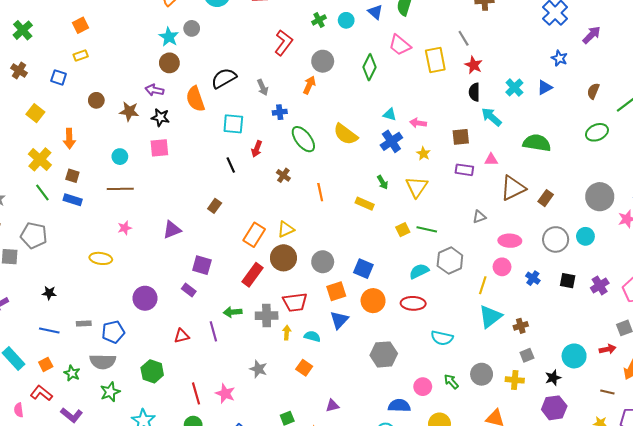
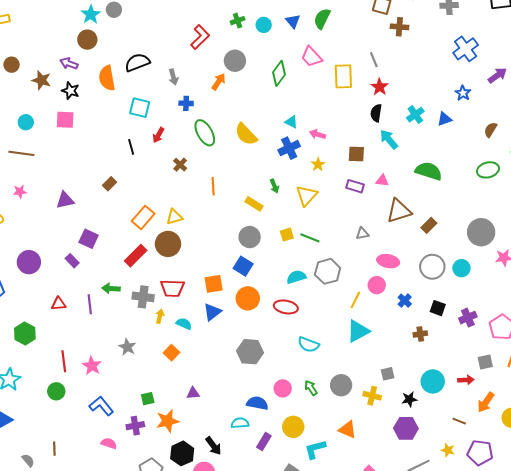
gray circle: (323, 262) -> (250, 237), moved
brown cross: (521, 326) -> (420, 334), moved

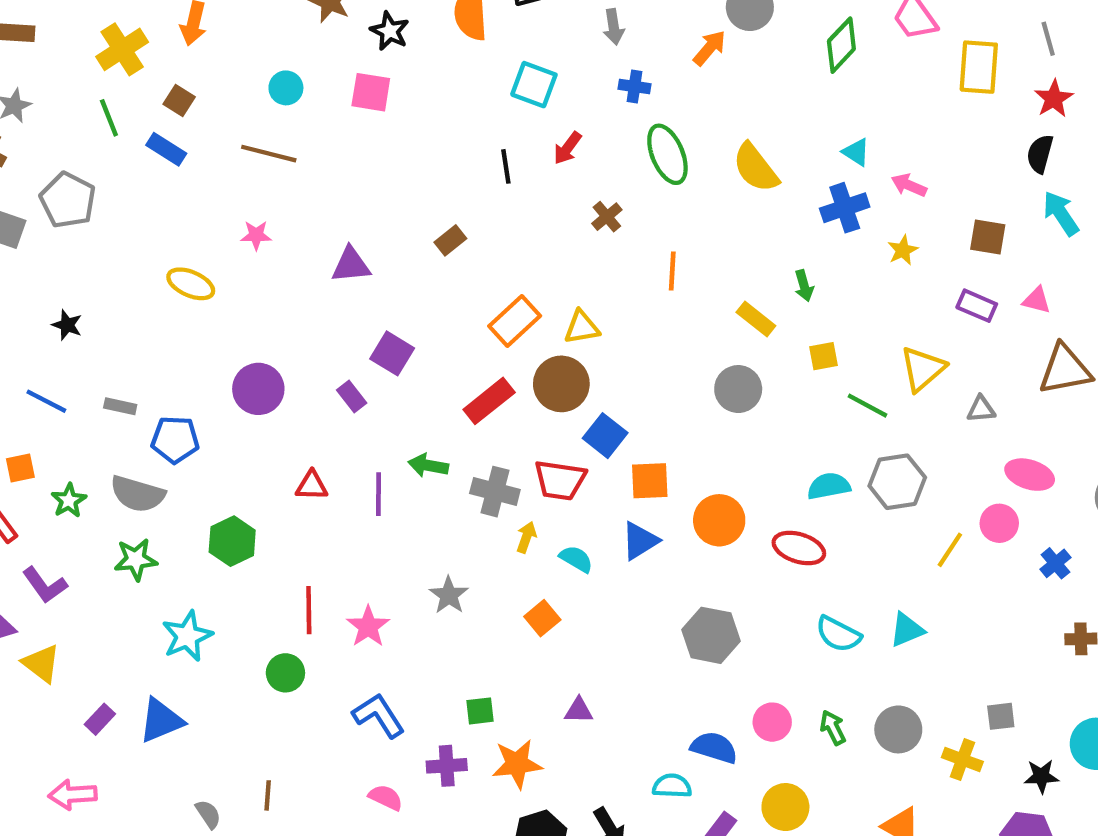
yellow triangle: (307, 196) -> (923, 369), moved
yellow square: (287, 235) -> (823, 356), moved
blue square: (243, 266) -> (605, 436), moved
cyan triangle: (358, 331) -> (907, 630), moved, size x0.7

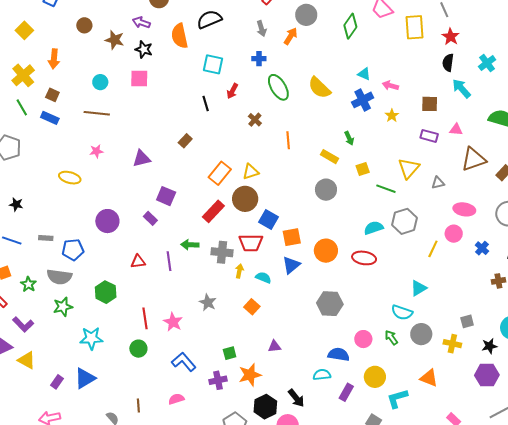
gray arrow: (614, 27) -> (261, 29), moved
cyan semicircle: (838, 634) -> (402, 312), moved
cyan star: (187, 636) -> (91, 338), turned 30
pink semicircle: (386, 797) -> (176, 399), moved, turned -35

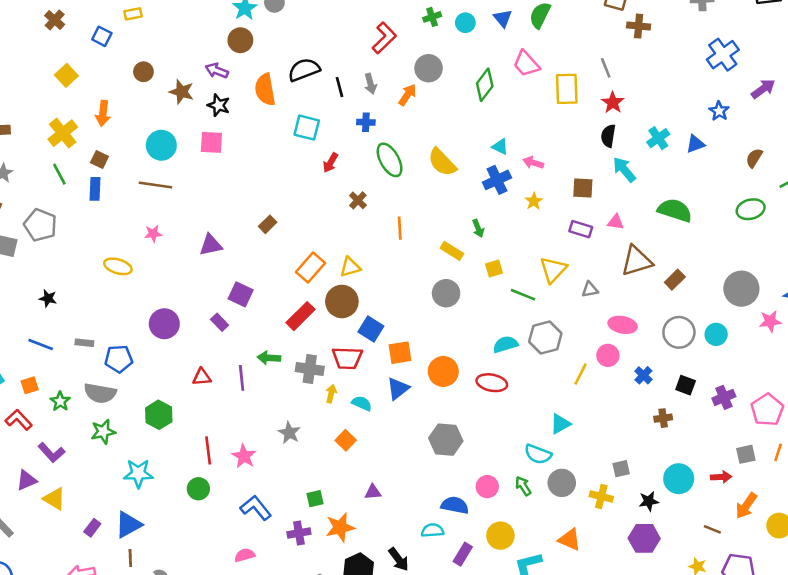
cyan circle: (100, 82) -> (161, 145), size x1.5
black line: (206, 103) -> (340, 87), moved
blue rectangle: (50, 118) -> (95, 189), turned 66
brown line: (138, 406) -> (130, 558), moved

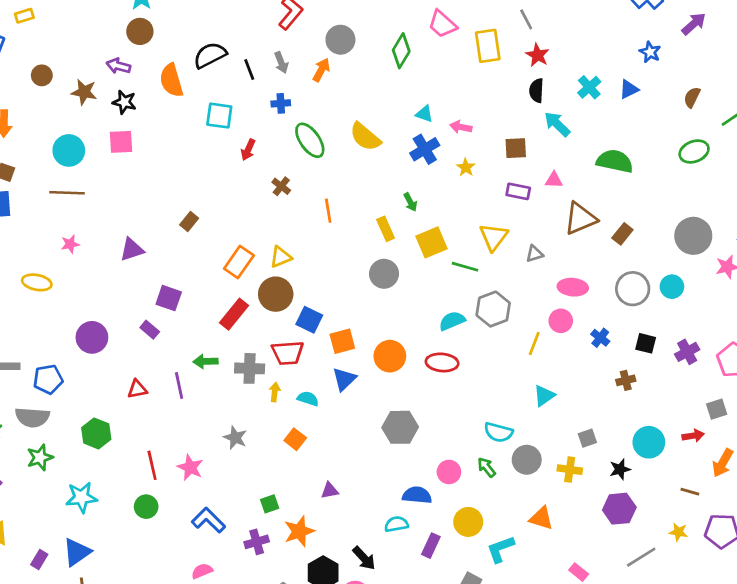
yellow rectangle: (452, 251) -> (386, 229), turned 40
yellow square: (494, 268) -> (432, 242), size x1.6
cyan triangle: (560, 424) -> (544, 396), moved

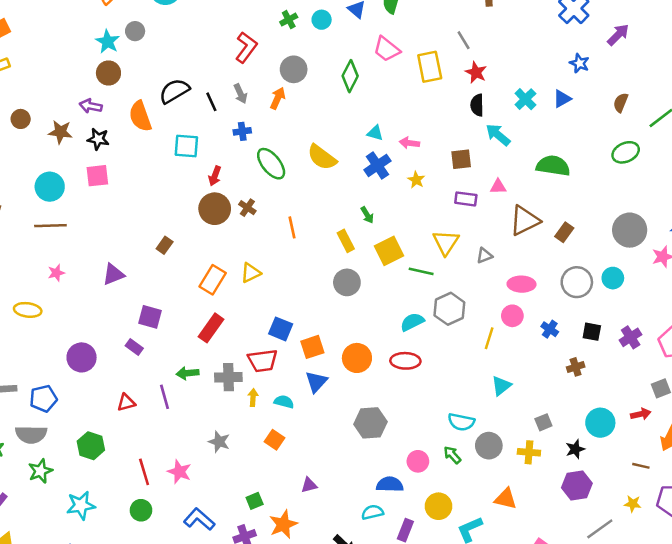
brown circle: (276, 294) -> (215, 209), moved

